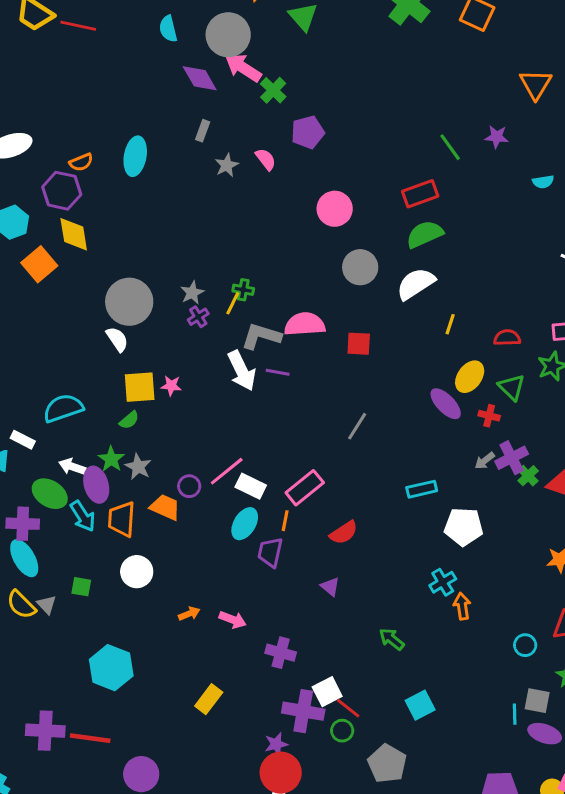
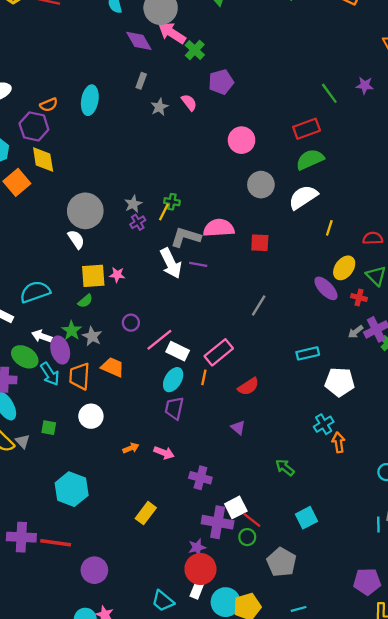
purple circle: (189, 486) -> (131, 323), moved
purple trapezoid: (270, 552) -> (174, 408), moved

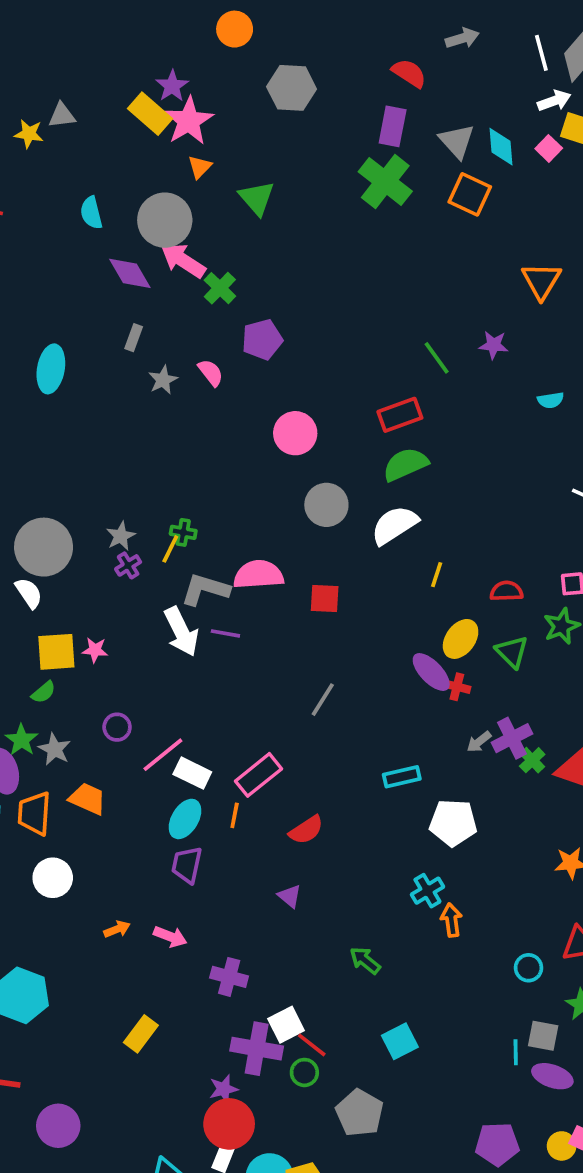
red cross: (359, 298) -> (457, 687), moved

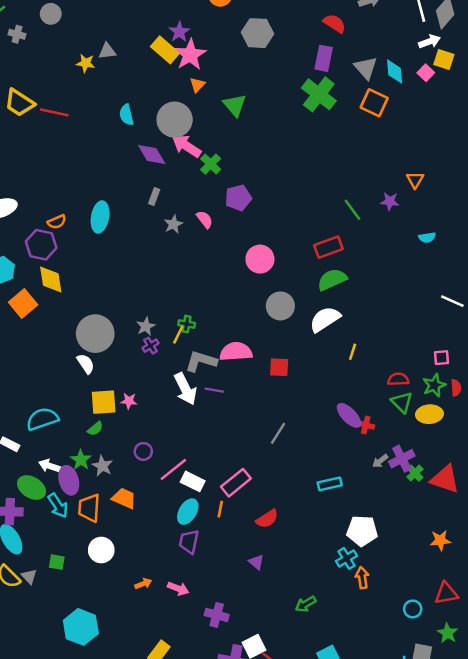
orange triangle: (541, 281) -> (415, 180), moved, size x0.7
red semicircle: (506, 591) -> (398, 379), moved
yellow ellipse: (461, 639) -> (429, 414), moved, turned 50
white pentagon: (453, 823) -> (362, 531), moved
green arrow: (365, 960) -> (306, 604), turned -70

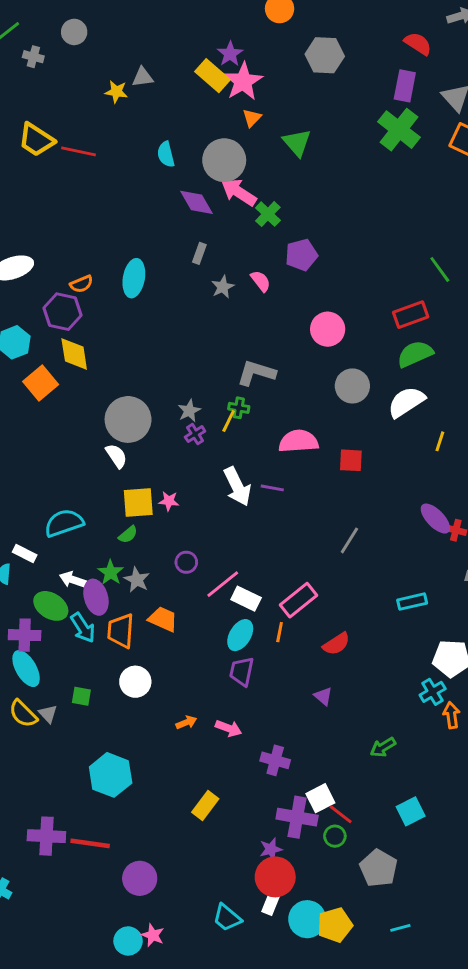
gray L-shape: (201, 361) -> (256, 373), moved

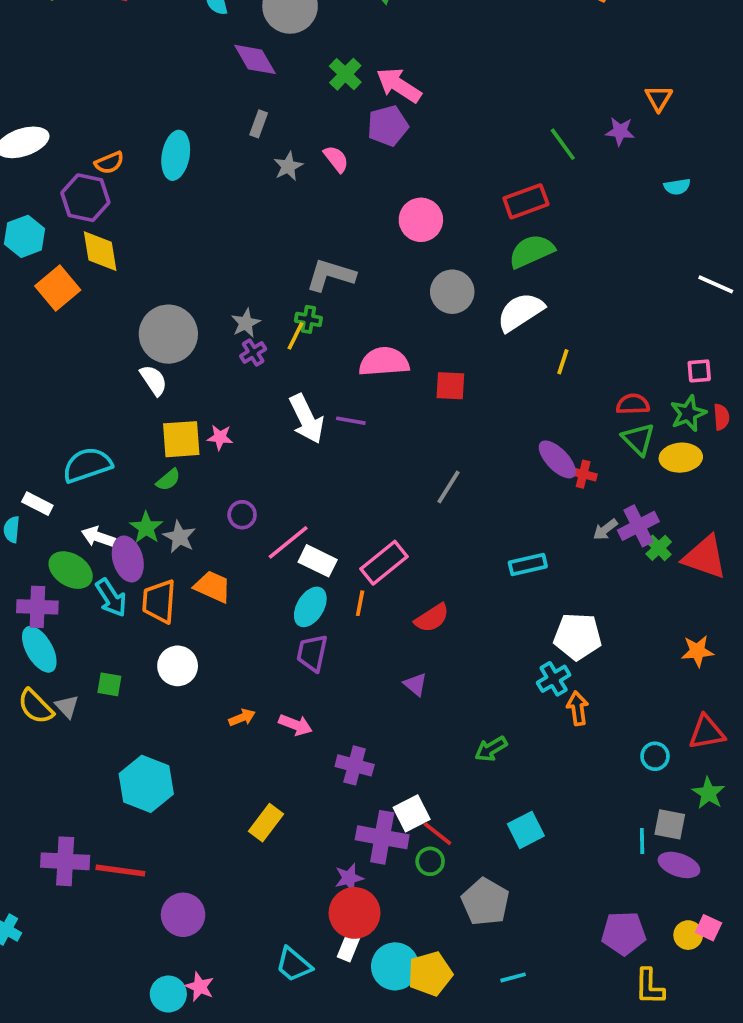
pink arrow: (239, 192) -> (399, 85), moved

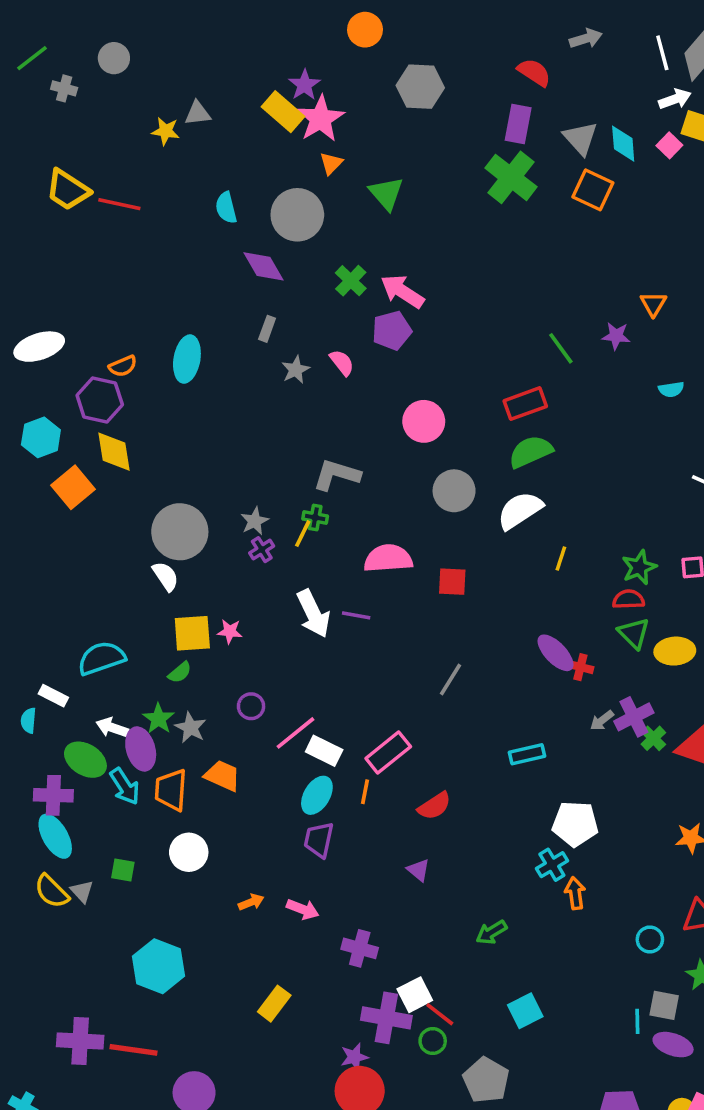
green star: (688, 413) -> (639, 567), moved

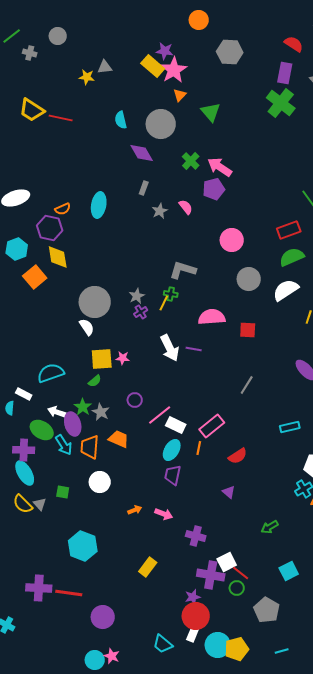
purple star: (304, 85) -> (165, 51), turned -30

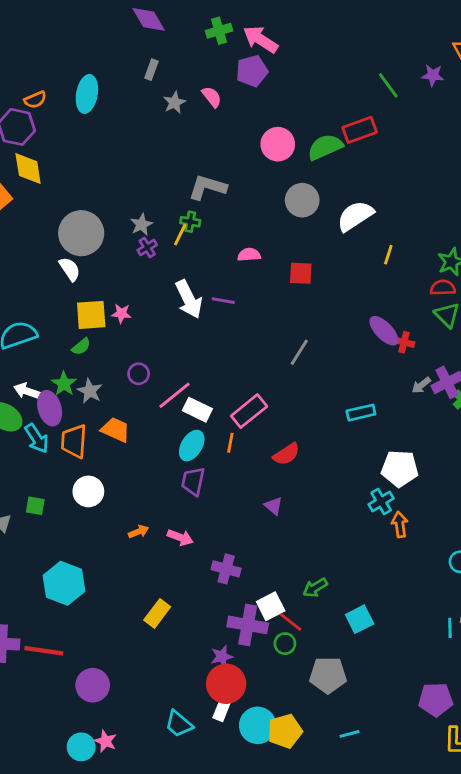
green cross: (191, 161) -> (219, 31), turned 30
green semicircle: (292, 257) -> (325, 147), moved
pink semicircle: (212, 317) -> (249, 255), size x0.6
green arrow: (270, 527) -> (315, 588), moved
gray pentagon: (267, 610) -> (328, 675), turned -30

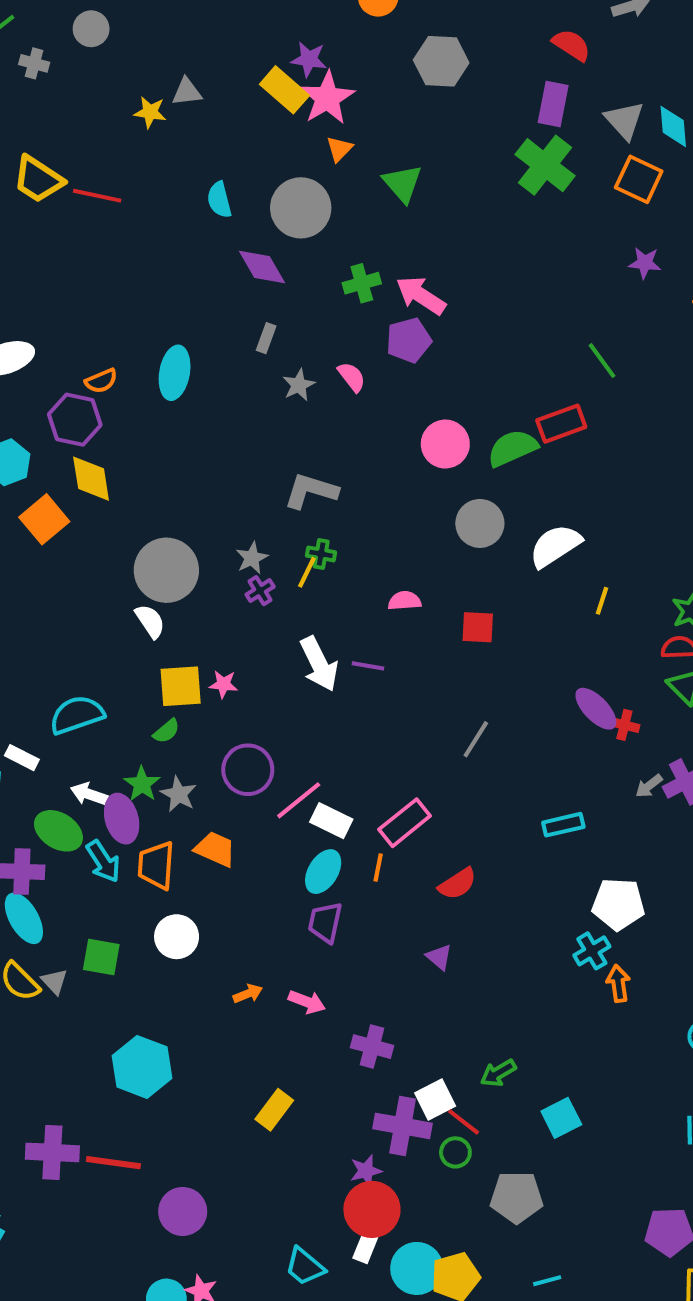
purple star: (433, 75) -> (645, 263), moved
gray L-shape: (207, 187) -> (311, 491), moved
purple circle: (139, 374) -> (248, 770), size x1.6
green square: (35, 506) -> (101, 957), size x1.4

